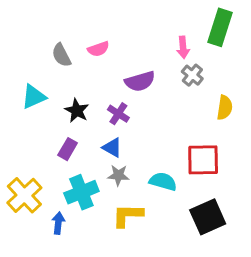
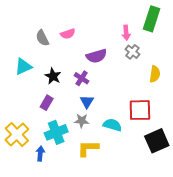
blue triangle: (112, 148) -> (87, 102), moved, turned 32
black square: (208, 217) -> (157, 141), moved

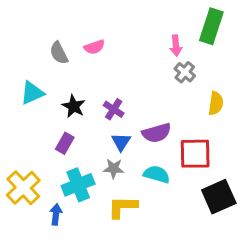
purple semicircle: (96, 56) -> (157, 133), moved

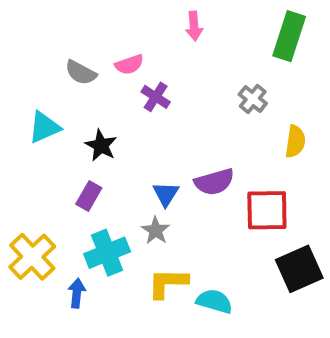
pink arrow: (176, 46) -> (194, 26), moved
gray semicircle: (59, 53) -> (81, 73), turned -35
purple cross: (114, 109) -> (156, 97), moved
gray star: (114, 168) -> (156, 230), turned 30
cyan semicircle: (157, 174) -> (214, 301), moved

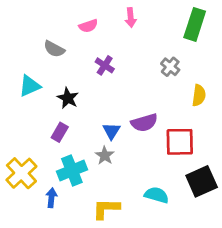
pink semicircle: (129, 65) -> (88, 26), moved
yellow L-shape: (168, 283) -> (106, 209), moved
cyan semicircle: (214, 301) -> (157, 195), moved

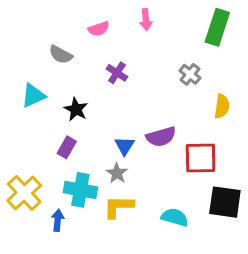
cyan cross: (72, 170) -> (80, 190), turned 32
black square: (202, 181) -> (225, 202), turned 32
yellow L-shape: (106, 209) -> (118, 207), moved

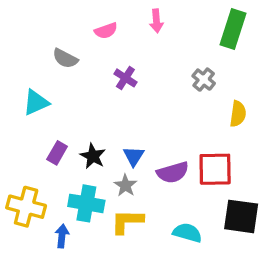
black star: (76, 109) -> (93, 156), moved
purple semicircle: (161, 137) -> (173, 172), moved
purple rectangle: (67, 147) -> (57, 153), moved
yellow cross: (24, 193) -> (26, 207), turned -32

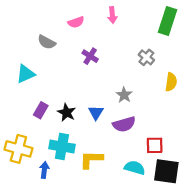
red square: (215, 169) -> (155, 145), moved, size x0.7
gray star: (125, 185) -> (124, 95), moved
black square: (241, 216) -> (166, 171), moved

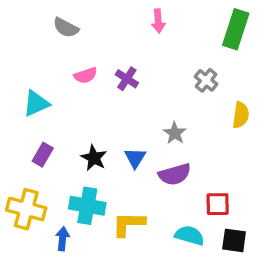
pink semicircle: (76, 22) -> (86, 75), moved
gray semicircle: (47, 42) -> (66, 28), moved
purple rectangle: (41, 110) -> (43, 155), moved
black square: (166, 171) -> (234, 240), size x0.7

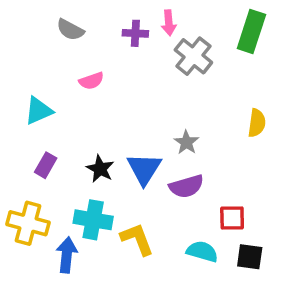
purple cross: (127, 79) -> (135, 33), moved, turned -30
gray cross: (206, 80) -> (193, 56), moved, size x1.5
blue triangle: (135, 158) -> (144, 169), size x1.5
yellow L-shape: (129, 224) -> (137, 239), turned 68
blue arrow: (63, 239) -> (67, 255), size x1.4

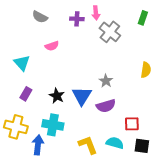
green rectangle: (251, 32) -> (143, 18), size x0.6
cyan triangle: (39, 111) -> (22, 63), turned -48
yellow L-shape: (137, 239) -> (88, 145), moved

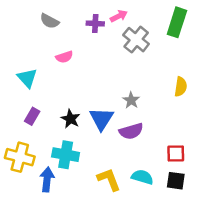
pink arrow: (96, 13) -> (119, 16), turned -112
green rectangle: (143, 18) -> (177, 22), size x1.6
red square: (132, 124) -> (176, 153), moved

